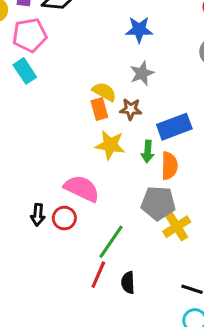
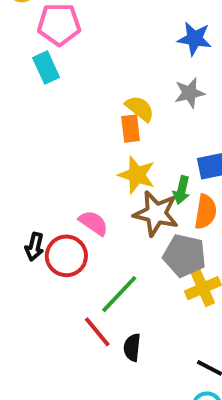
brown star: (131, 109) -> (156, 213), moved, size x1.6
pink semicircle: (82, 189) -> (93, 223), size x0.7
red circle: (64, 218) -> (66, 256), size x1.4
red line: (98, 275) -> (97, 332), turned -72

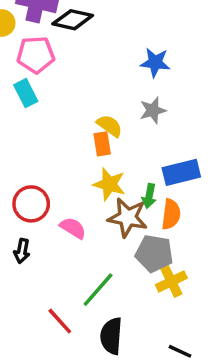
red circle: (66, 256) -> (31, 204), moved
red line: (97, 332) -> (60, 321), moved
black semicircle: (132, 347) -> (111, 336), size x1.5

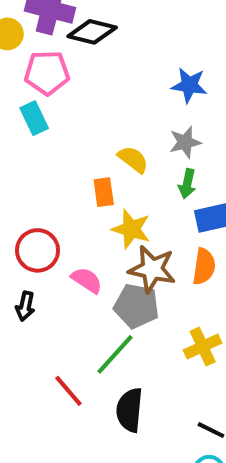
orange rectangle: (102, 144) -> (104, 192), moved
green arrow: (149, 196) -> (187, 184), moved
gray pentagon: (154, 253) -> (136, 306), moved

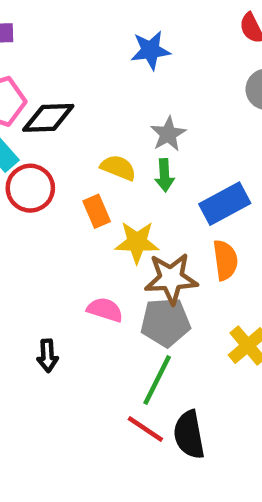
black diamond: (92, 32) -> (48, 118), moved
blue star: (189, 85) -> (150, 50), moved
green arrow: (187, 184) -> (164, 175), moved
red circle: (38, 250) -> (30, 188), moved
red line: (68, 391) -> (145, 429), moved

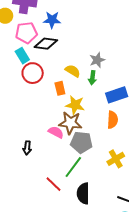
blue star: (150, 50) -> (52, 20), moved
brown star: (171, 279) -> (70, 123), moved
red line: (145, 429) -> (54, 184), moved

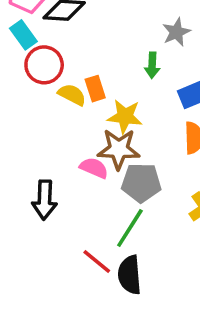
gray star: (97, 60) -> (176, 32), moved
yellow semicircle: (73, 71) -> (72, 95), moved
black arrow: (27, 148) -> (44, 200), size x1.5
black semicircle: (83, 193) -> (130, 275), moved

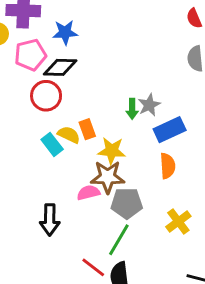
gray star: (176, 32) -> (149, 105), moved
cyan rectangle: (23, 35) -> (52, 144), moved
red circle: (44, 65) -> (46, 96), moved
pink semicircle: (94, 168) -> (88, 193), turned -35

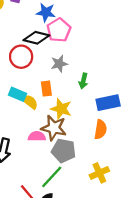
pink pentagon: (30, 55) -> (59, 30), moved, turned -30
gray star: (149, 105) -> (59, 64), moved
yellow semicircle: (69, 135) -> (30, 102), moved
cyan rectangle: (52, 144) -> (18, 94), turned -42

